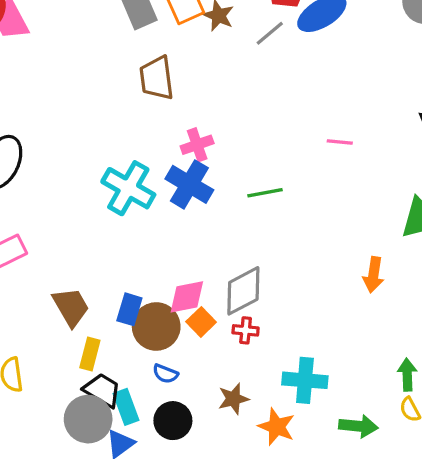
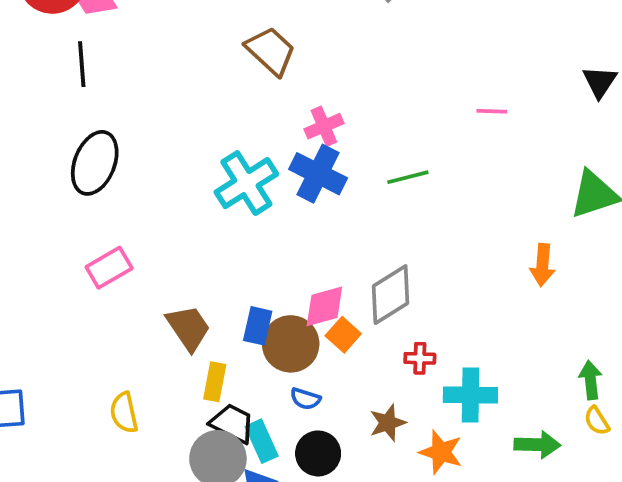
brown trapezoid: (157, 78) -> (271, 51), turned 144
cyan cross: (128, 188) -> (246, 183), turned 32
red cross: (246, 330) -> (420, 358), moved

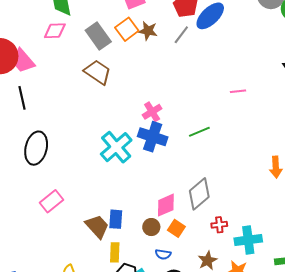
brown trapezoid: (271, 51) -> (97, 72), moved
blue rectangle: (258, 326) -> (116, 219), moved
orange square: (343, 335) -> (176, 228), moved
brown circle: (291, 344) -> (151, 227), size x0.6

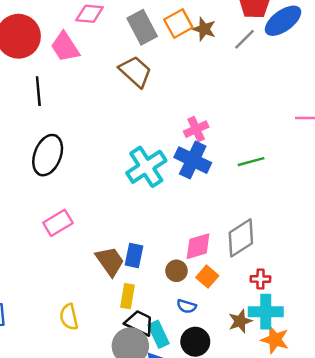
pink trapezoid: (23, 61) -> (65, 47), moved
cyan cross: (248, 240) -> (266, 312), moved

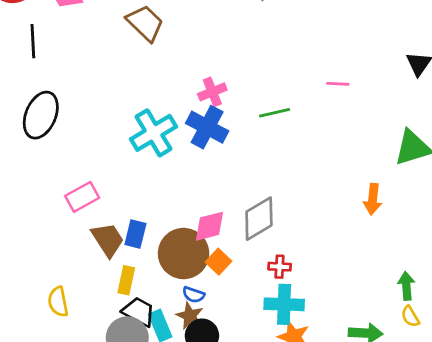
green line: (251, 162) -> (274, 113), moved
pink rectangle: (58, 223) -> (82, 197), moved
brown circle: (176, 271) -> (184, 254), size x2.0
brown star: (240, 321) -> (190, 316), moved, turned -30

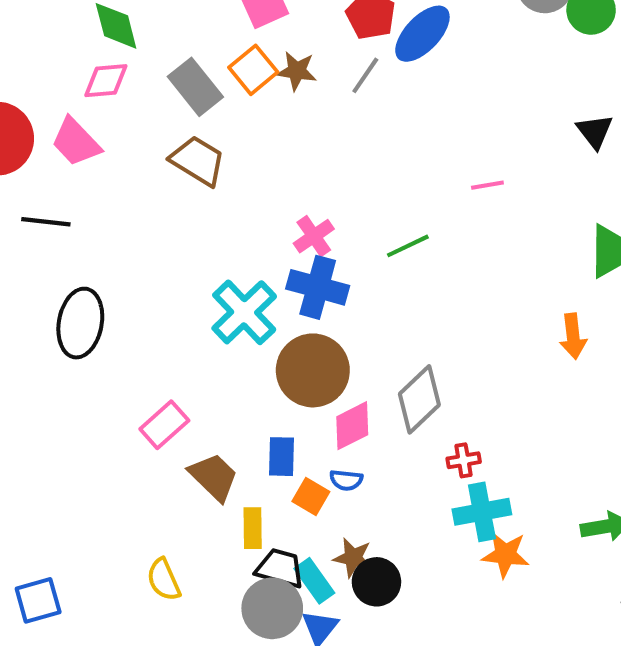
black line: (33, 41) -> (46, 222), turned -68
blue rectangle: (135, 234) -> (281, 457), moved
brown circle: (184, 254) -> (313, 370), moved
orange square: (218, 262) -> (311, 497), moved
blue semicircle: (193, 295) -> (346, 480), moved

